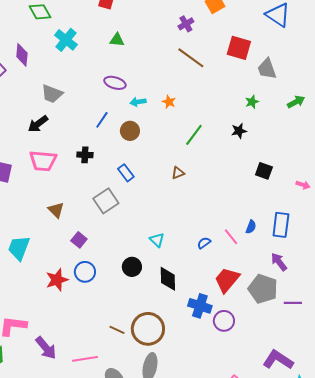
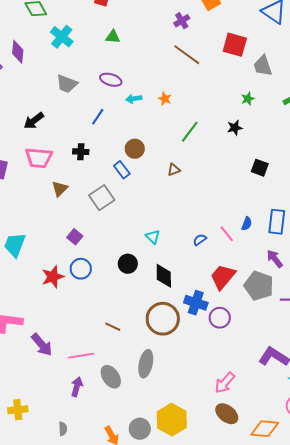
gray trapezoid: (52, 94) -> (67, 84), moved
brown circle: (130, 131) -> (135, 149), moved
brown triangle: (56, 210) -> (60, 189), moved, turned 30
brown circle: (148, 329) -> (163, 319), moved

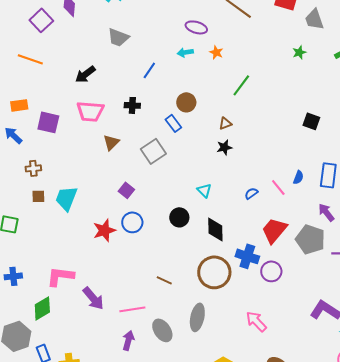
purple ellipse: (111, 80) -> (196, 27), moved
black star: (235, 128) -> (224, 147), moved
pink arrow: (225, 383) -> (256, 321), moved, turned 95

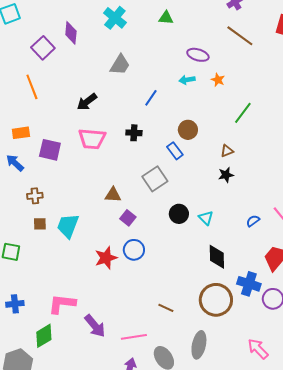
gray trapezoid: (118, 37) -> (120, 65), turned -80
orange line: (30, 59) -> (32, 87), turned 50
brown triangle: (111, 142) -> (113, 195), moved, turned 48
black circle: (179, 217) -> (179, 214), moved

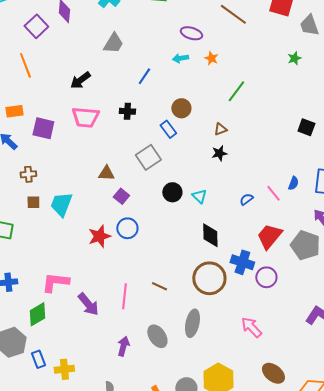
pink line: (134, 337) -> (124, 296), moved, turned -75

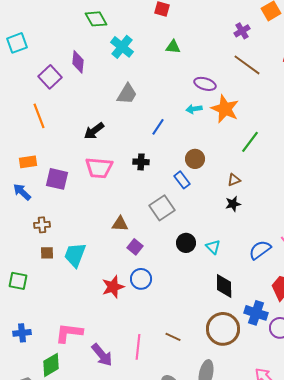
orange star: (211, 58) -> (225, 109), size x2.0
blue semicircle: (246, 199) -> (260, 250), size x1.6

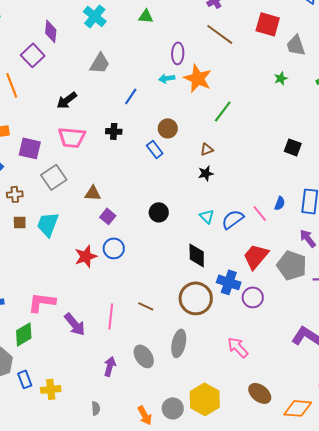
purple square: (50, 77) -> (33, 55), moved
purple ellipse: (205, 84) -> (178, 53), turned 75
gray square: (162, 208) -> (54, 177), moved
cyan triangle: (213, 247) -> (207, 216), moved

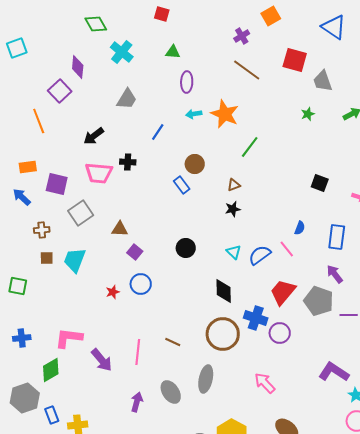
purple ellipse: (178, 53) -> (187, 82), moved
black cross: (114, 131) -> (128, 162), moved
blue semicircle: (280, 203) -> (300, 228), moved
red star: (86, 256) -> (113, 292), size x0.6

